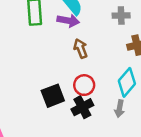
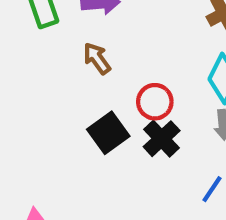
brown arrow: (81, 48) -> (97, 58), moved

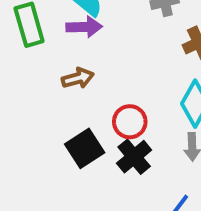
brown arrow: (97, 58) -> (78, 78), turned 108

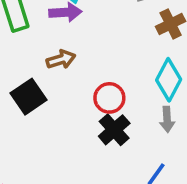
black square: (85, 148) -> (29, 97), moved

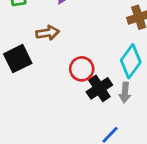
black cross: (114, 130) -> (99, 88), moved

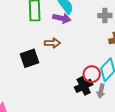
red circle: (82, 69) -> (92, 74), moved

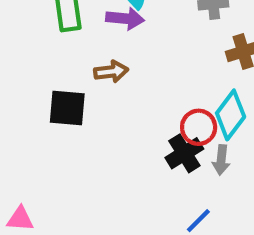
black square: (30, 58) -> (67, 108), turned 30

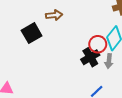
black square: (67, 108) -> (32, 33), turned -36

